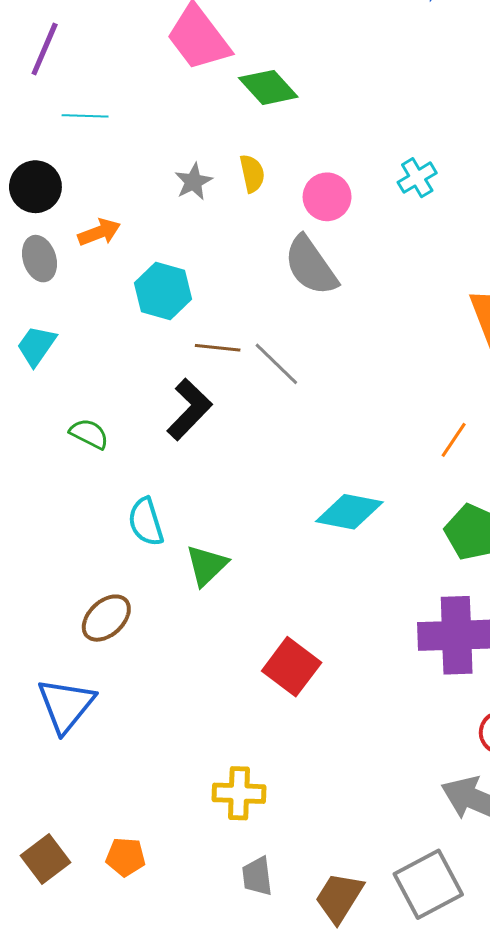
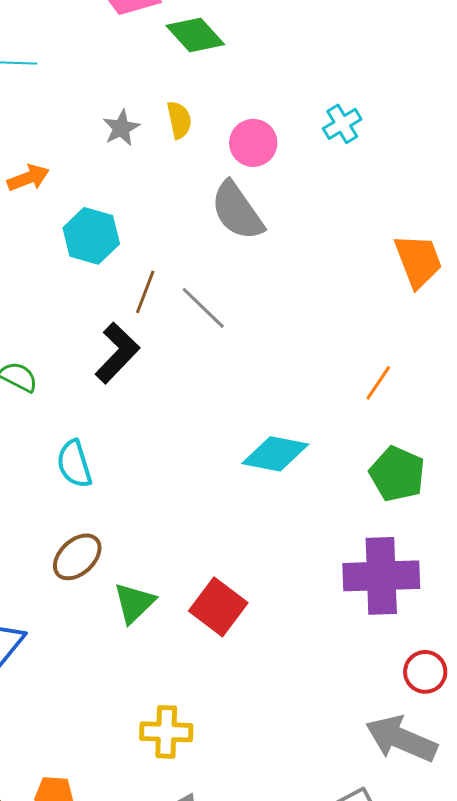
brown line: (218, 348) -> (145, 292), turned -75
green triangle: (207, 565) -> (134, 603), moved
brown ellipse: (106, 618) -> (77, 557), moved

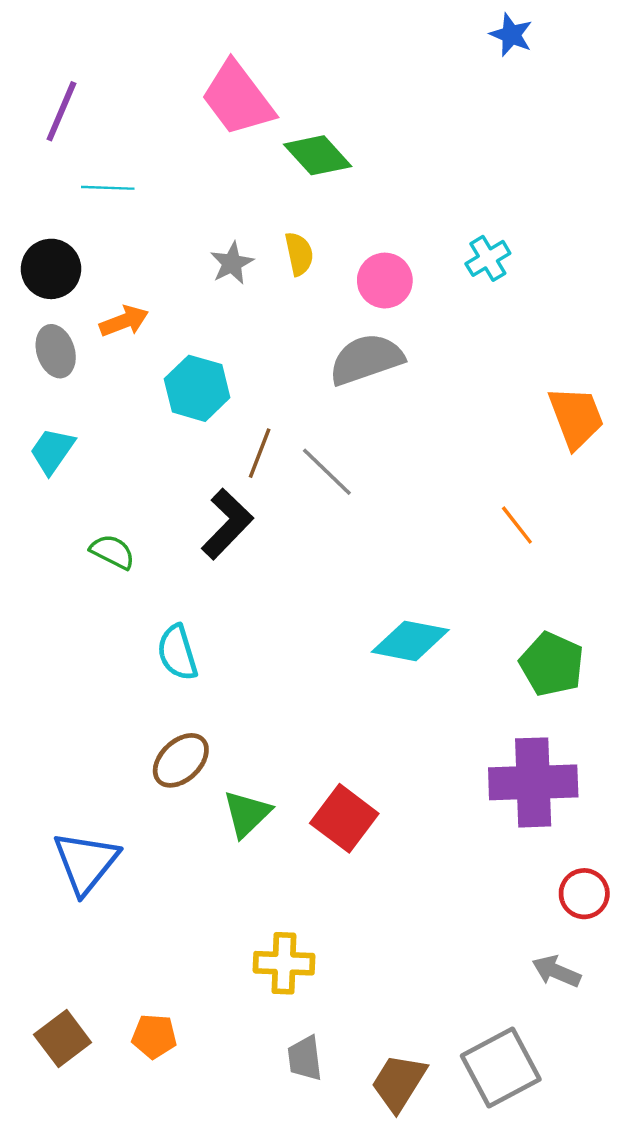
gray semicircle: (237, 211) -> (366, 359), turned 106
orange line: (378, 383) -> (517, 525), moved, turned -72
gray arrow: (401, 739) -> (556, 971), size x0.6

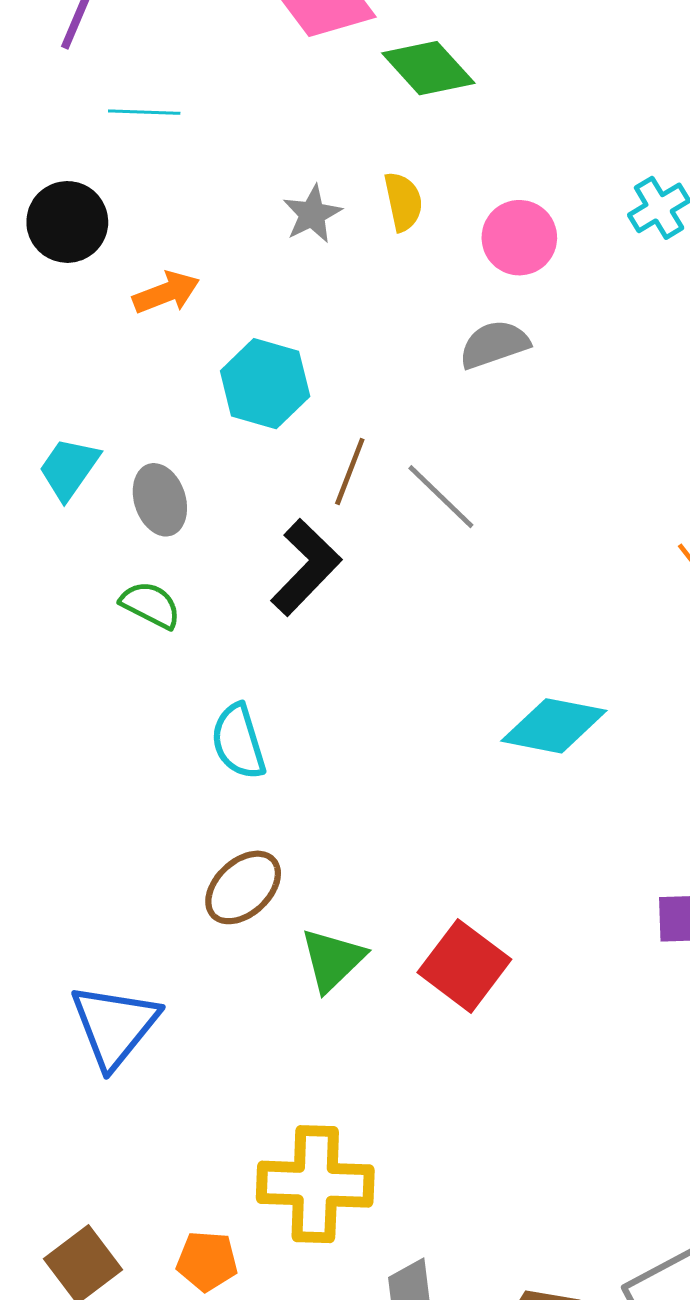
gray ellipse: (56, 351) -> (160, 500), moved
gray semicircle: (366, 359) -> (494, 344), size x0.7
yellow cross: (284, 963) -> (315, 1184), moved, size x1.4

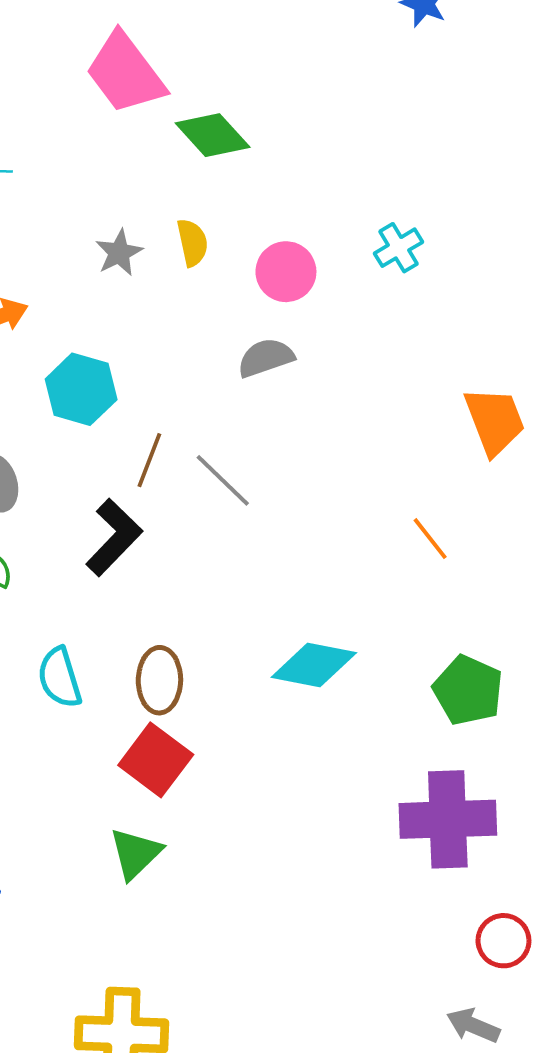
brown ellipse: (243, 887) -> (159, 680), moved, turned -46
red square: (464, 966) -> (156, 760), moved

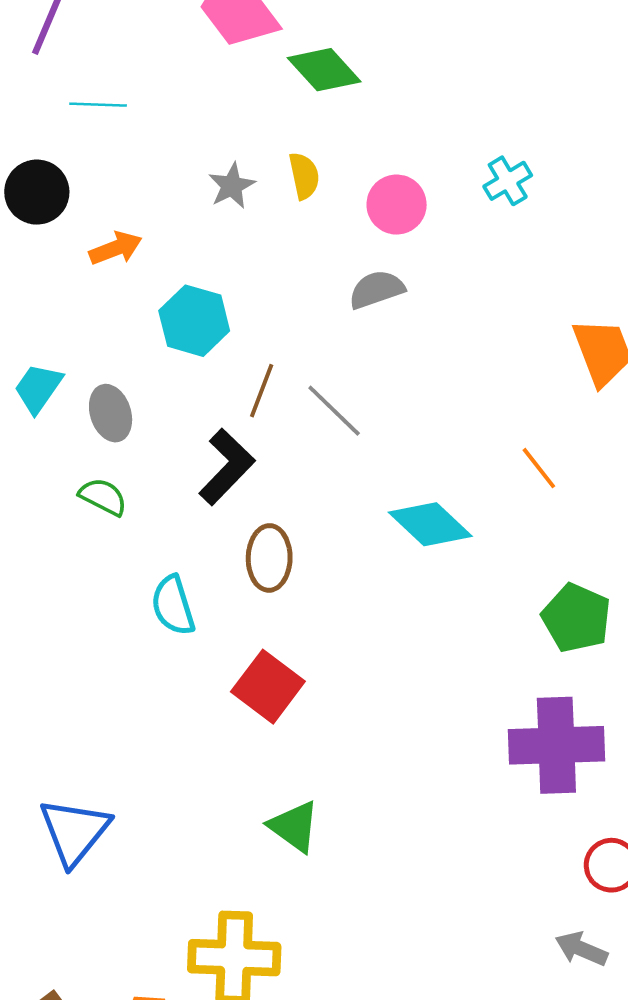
cyan diamond: (314, 665) -> (430, 524), moved, turned 32
brown ellipse: (159, 680) -> (269, 558), moved
green triangle: (135, 853) -> (294, 826), moved, turned -40

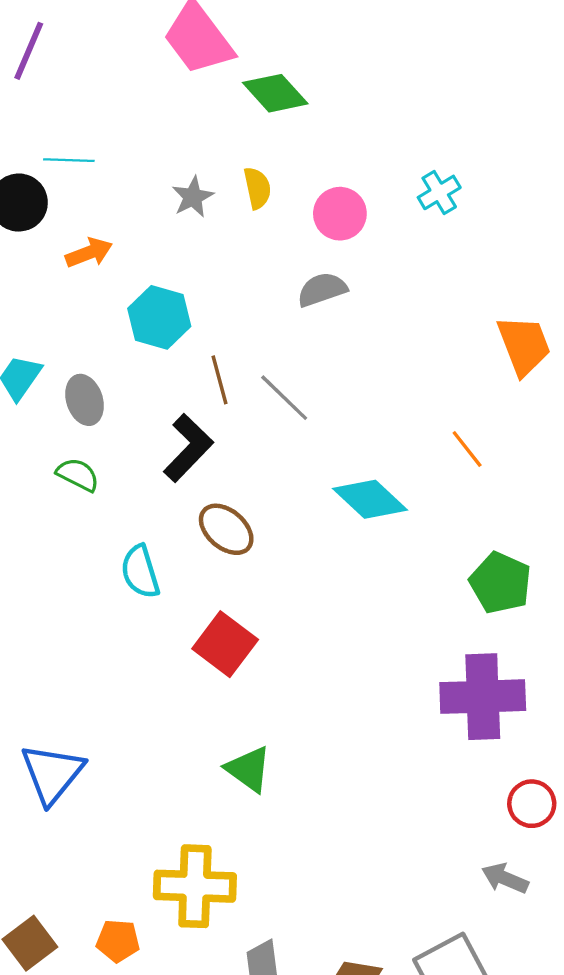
cyan line: (98, 105) -> (69, 160), moved
brown line: (262, 391) -> (219, 380), turned -36
brown ellipse: (269, 558) -> (226, 529), turned -50

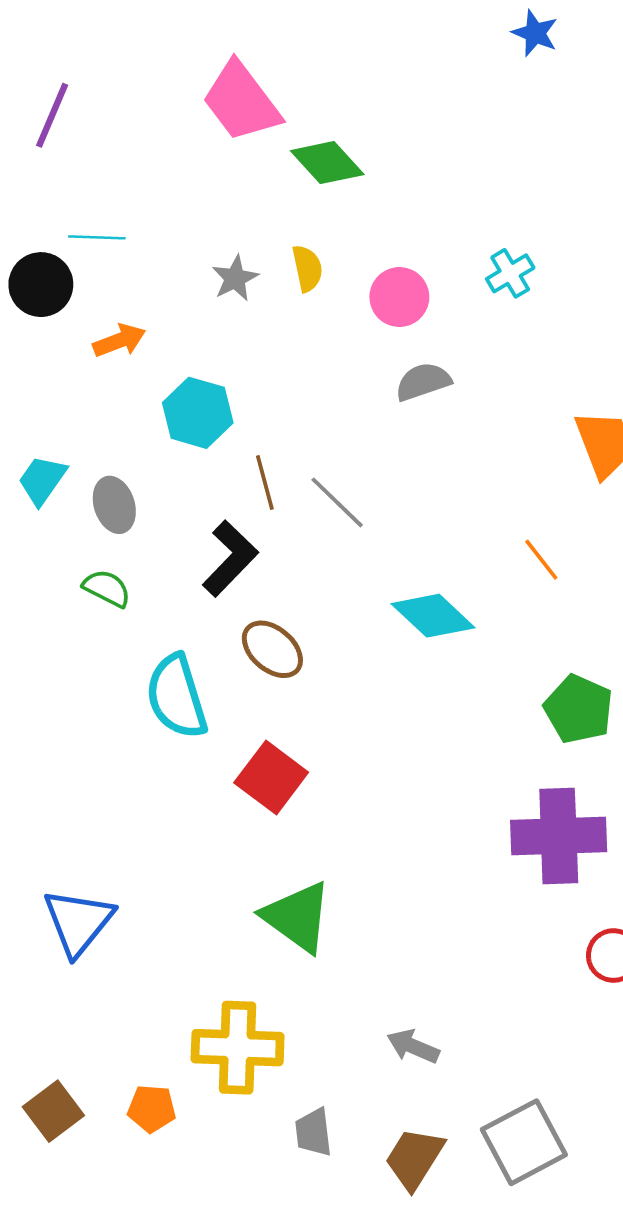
gray semicircle: (322, 290) -> (423, 382), moved
cyan semicircle: (140, 572) -> (177, 697), size x1.4
green triangle: (248, 769) -> (297, 917), size x1.4
gray arrow: (505, 878) -> (413, 1046), moved

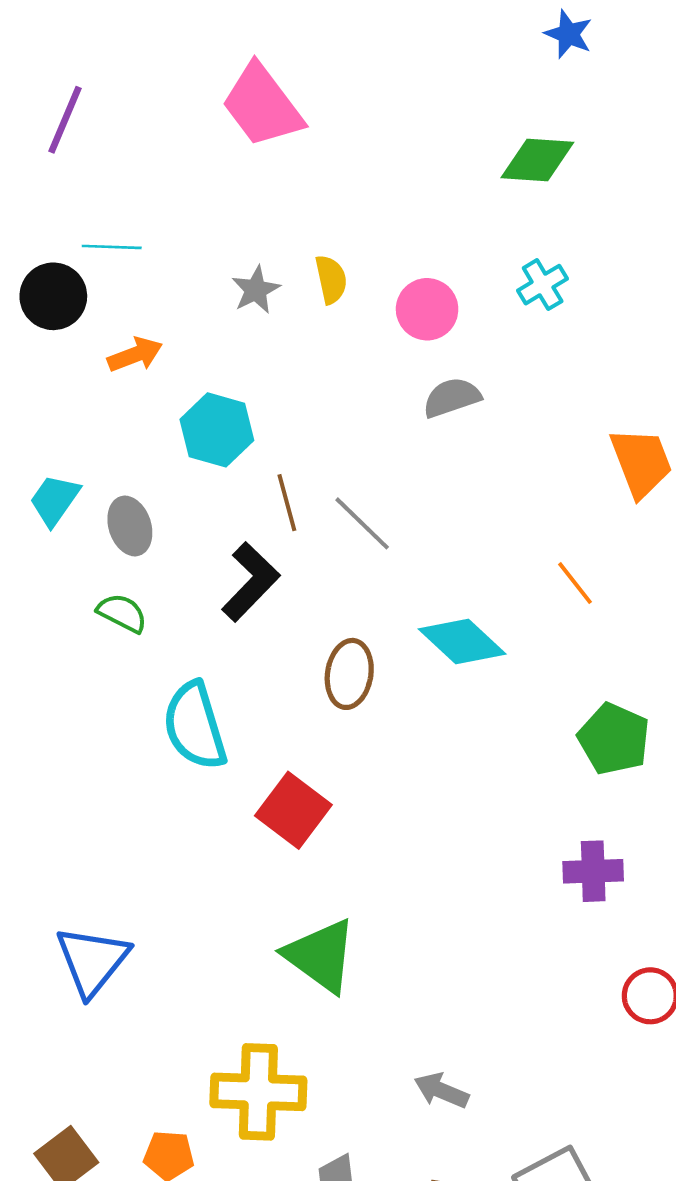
green diamond: (327, 163) -> (537, 160), moved, turned -44
brown ellipse: (272, 649) -> (349, 674), moved, turned 58
purple cross: (559, 836) -> (593, 871), size x0.6

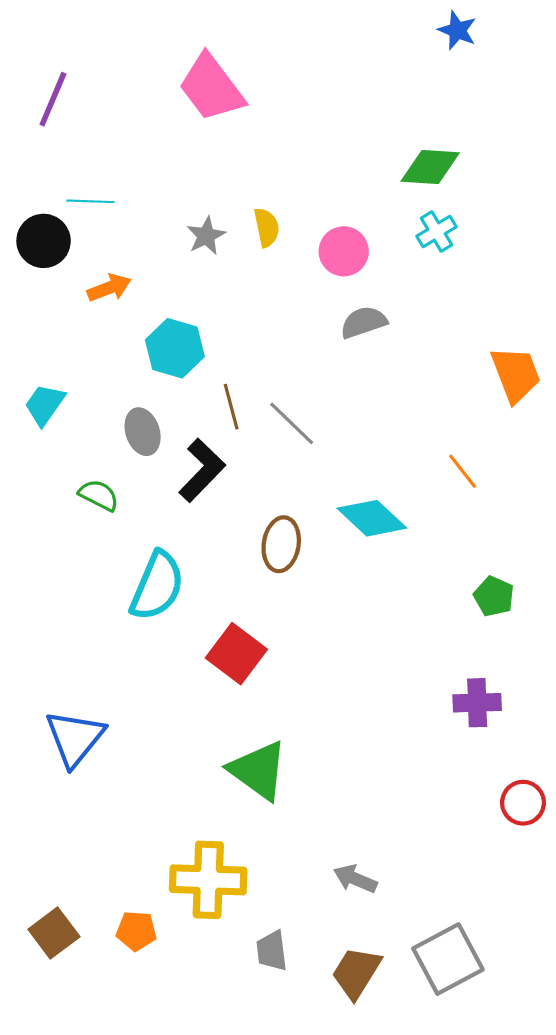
green diamond: (537, 160) -> (430, 167), moved
gray ellipse: (130, 526) -> (143, 432), moved
cyan semicircle: (195, 726) -> (157, 586), turned -140
green pentagon: (614, 739) -> (494, 596), size x0.7
blue triangle: (92, 961) -> (75, 738), moved

